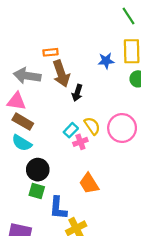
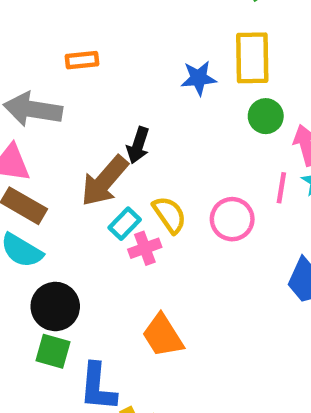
brown arrow: (61, 74) -> (104, 181), moved, turned 60
pink circle: (122, 128) -> (232, 219), size x0.7

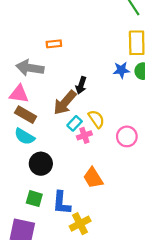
blue star: (199, 78) -> (121, 70), moved
pink circle: (232, 219) -> (127, 136), moved
green square: (53, 351) -> (34, 199), moved

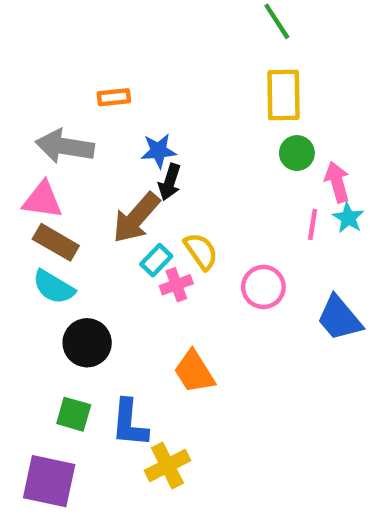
blue star: (121, 70) -> (159, 151), moved

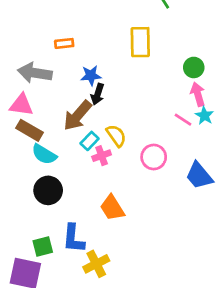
yellow rectangle: (284, 95) -> (140, 42), moved
green circle: (297, 153) -> (194, 67), moved
pink line: (313, 224) -> (183, 120), turned -66
cyan semicircle: (54, 287) -> (44, 154), moved
green square: (74, 414) -> (43, 247), moved, turned -30

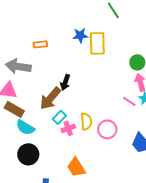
blue star: (91, 76) -> (80, 35), moved
yellow semicircle: (116, 136) -> (86, 121), moved, turned 30

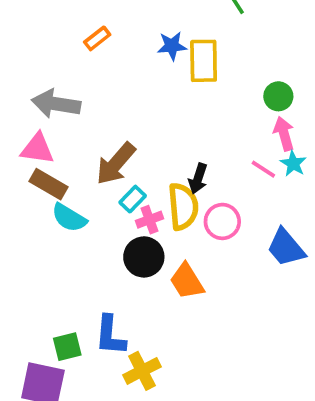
orange rectangle: (40, 44) -> (97, 38), moved, turned -32
black arrow: (65, 82) -> (198, 179), moved
yellow semicircle: (86, 121) -> (183, 207), size x1.4
black circle: (28, 154) -> (144, 257), moved
orange trapezoid: (76, 167) -> (187, 281), moved

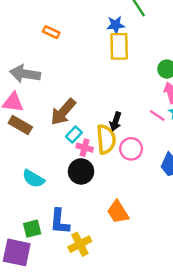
orange rectangle: (97, 38) -> (51, 32), turned 63
blue star: (172, 46) -> (116, 25), moved
cyan semicircle: (69, 218) -> (33, 179), moved
pink cross: (149, 220) -> (85, 148), turned 35
orange trapezoid: (187, 281) -> (118, 212), moved

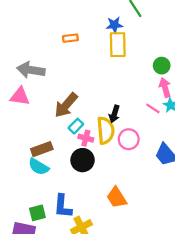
orange rectangle: (51, 32) -> (70, 38), moved, turned -32
brown rectangle: (20, 125) -> (42, 149), moved, turned -50

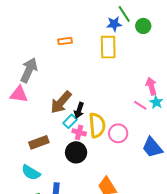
blue star: (114, 25) -> (114, 24), moved
green circle: (162, 66) -> (143, 26), moved
gray arrow: (31, 70) -> (29, 70), turned 105
black arrow: (114, 114) -> (79, 110), moved
cyan semicircle: (39, 167) -> (31, 172), moved

